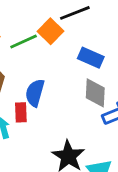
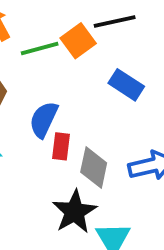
gray diamond: (95, 93) -> (94, 167), moved
red rectangle: (21, 112) -> (61, 146), moved

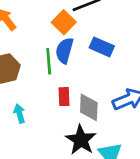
green line: (40, 48) -> (49, 61), moved, turned -70
blue semicircle: (44, 120) -> (64, 50), moved

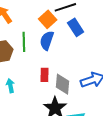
blue rectangle: (102, 47) -> (76, 27), moved, turned 30
green line: (49, 61) -> (24, 42), moved

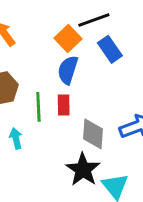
green line: (24, 42) -> (38, 107), moved
red rectangle: (44, 75) -> (64, 105), moved

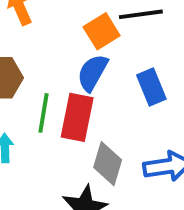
blue rectangle: (110, 49) -> (151, 87), moved
red rectangle: (64, 105) -> (77, 117), size x1.6

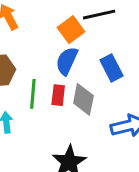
red rectangle: (77, 117) -> (58, 95), size x0.6
gray diamond: (108, 164) -> (83, 99), moved

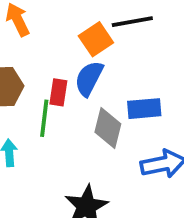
blue rectangle: (111, 68) -> (144, 109), moved, turned -70
red rectangle: (58, 95) -> (58, 92), moved

